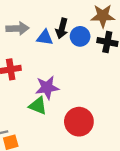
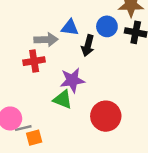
gray arrow: (18, 28) -> (46, 40), moved
black arrow: (62, 28) -> (88, 46), moved

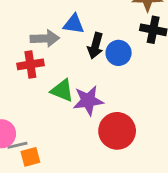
blue circle: (107, 26) -> (119, 53), moved
purple star: (72, 80) -> (88, 101), moved
green triangle: (63, 99) -> (62, 90), moved

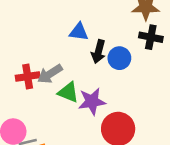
gray arrow: (45, 38) -> (50, 74), moved, turned 150
red cross: (30, 64) -> (28, 76), moved

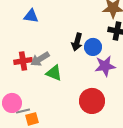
blue triangle: (79, 32) -> (31, 16), moved
purple star: (92, 101) -> (105, 66), moved

